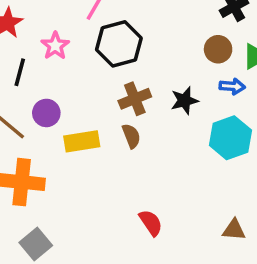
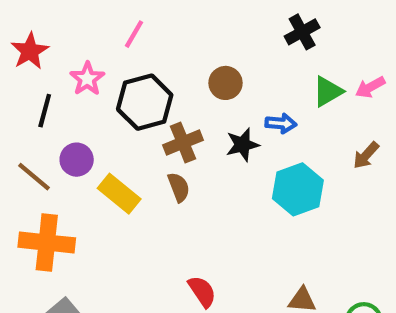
black hexagon: (119, 44) -> (145, 102), moved
brown circle: (218, 49) -> (226, 83), moved
blue arrow: (232, 86) -> (281, 123), moved
yellow rectangle: (82, 141) -> (119, 194), turned 48

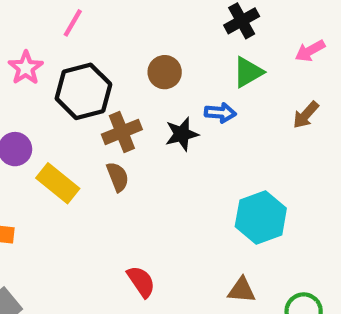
pink arrow: (370, 87) -> (310, 51), moved
green triangle: (328, 91) -> (248, 72), moved
brown arrow: (366, 155) -> (306, 115), moved
cyan hexagon: (298, 189) -> (261, 217), moved

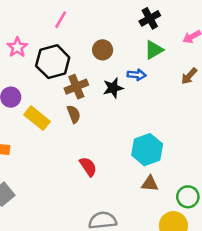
pink line: (73, 23) -> (61, 20), moved
cyan hexagon: (261, 217) -> (147, 150), moved
red semicircle: (141, 282) -> (88, 167), moved

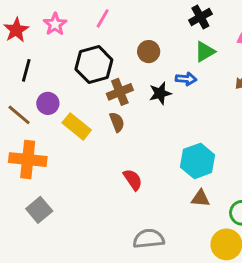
pink star: (17, 47) -> (55, 24), moved

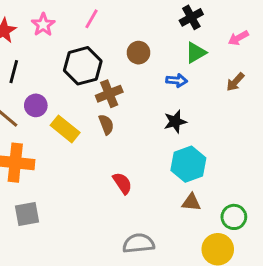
black star: (160, 93) -> (175, 122), moved
gray square: (39, 210) -> (27, 214), turned 30

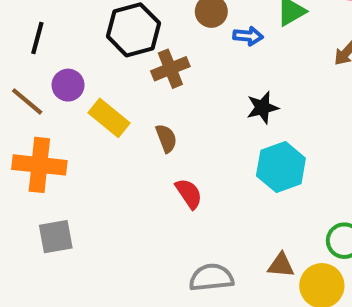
blue arrow: (177, 80) -> (248, 36), moved
brown semicircle: (106, 125) -> (166, 138), moved
brown triangle: (191, 202) -> (281, 265), moved

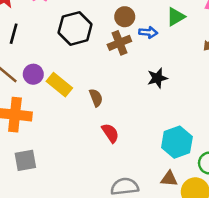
brown cross: (170, 69) -> (119, 43), moved
purple circle: (68, 85) -> (33, 74), moved
cyan hexagon: (281, 167) -> (177, 142), moved

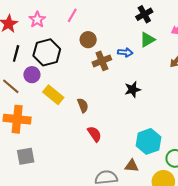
brown circle: (125, 17) -> (88, 40), moved
black hexagon: (75, 28) -> (47, 52), moved
purple circle: (33, 74) -> (32, 75), moved
brown triangle: (169, 179) -> (132, 166), moved

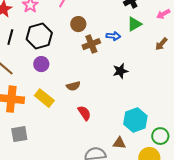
purple circle: (32, 75) -> (41, 64), moved
yellow rectangle: (53, 95) -> (44, 98), moved
brown semicircle: (83, 105) -> (73, 86), turned 96

